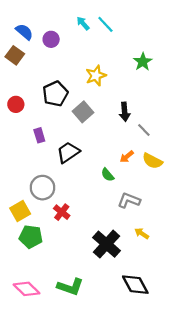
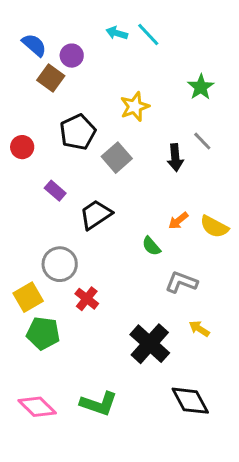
cyan arrow: (83, 23) -> (117, 33), turned -32
brown square: (15, 55) -> (51, 78), moved
gray line: (144, 130) -> (202, 141), moved
purple rectangle: (39, 135) -> (55, 191), turned -32

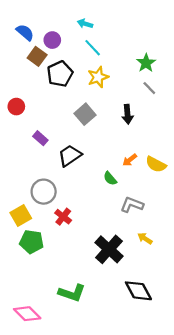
cyan line: (148, 35) -> (93, 48), moved
black pentagon: (78, 132) -> (60, 74), moved
gray line: (202, 141) -> (149, 88), moved
pink diamond: (37, 407) -> (27, 314), moved

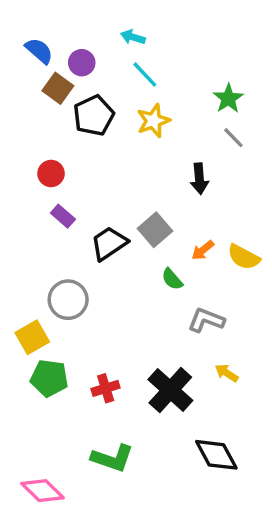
red circle: (16, 107) -> (51, 173), moved
gray square: (85, 114) -> (155, 230), moved
red cross: (63, 217) -> (106, 388), moved, turned 35

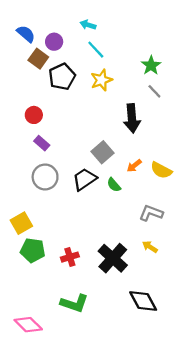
black arrow: (199, 179) -> (132, 118), size x1.4
black trapezoid: (109, 243) -> (85, 179), moved
gray circle: (68, 300) -> (45, 177), moved
gray L-shape: (206, 320) -> (151, 213), moved

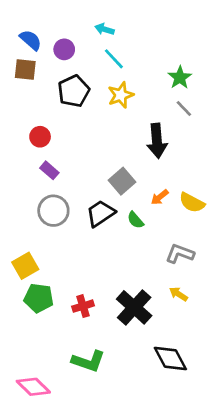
brown square: (38, 59) -> (25, 70), moved, turned -30

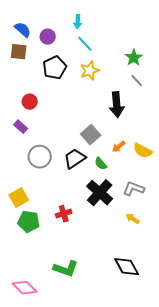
cyan arrow: (105, 29) -> (78, 22), turned -104
purple rectangle: (49, 170) -> (21, 127), moved
red cross: (83, 306) -> (64, 214), moved
black cross: (134, 307) -> (100, 193), moved

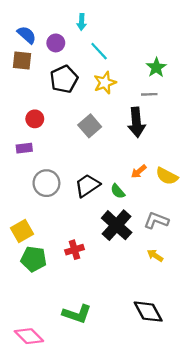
cyan arrow: (78, 22) -> (82, 22), moved
gray line: (137, 81) -> (149, 94), moved, turned -48
purple rectangle: (21, 127) -> (24, 148), turned -48
gray square: (91, 135) -> (90, 126), moved

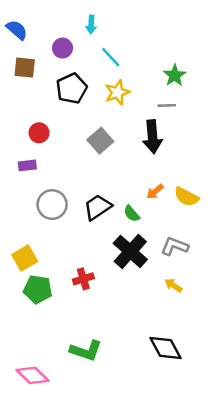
blue semicircle: (27, 35) -> (17, 30), moved

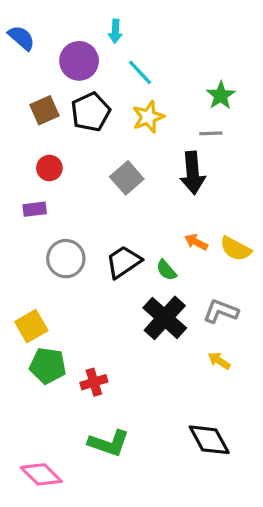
purple circle: (62, 48) -> (79, 61), size x1.5
brown square: (25, 68) -> (44, 110), moved, turned -30
orange arrow: (155, 191) -> (196, 242), turned 66
red cross: (83, 279) -> (94, 382), moved

